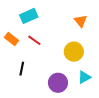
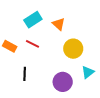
cyan rectangle: (29, 16) -> (33, 20), moved
orange triangle: (81, 21) -> (59, 24), moved

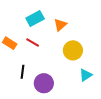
orange triangle: (59, 24) -> (60, 25), turned 32
purple circle: (63, 82) -> (44, 83), moved

